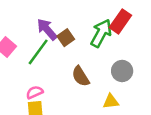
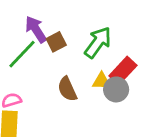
red rectangle: (120, 21) -> (123, 71), moved
yellow triangle: (111, 101) -> (102, 81), moved

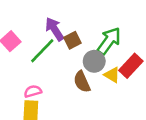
yellow triangle: (102, 81) -> (112, 75), turned 30
gray circle: (116, 89) -> (94, 61), moved

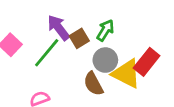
green arrow: (109, 41) -> (105, 30), moved, size x0.7
yellow triangle: (112, 75) -> (126, 74), size x1.6

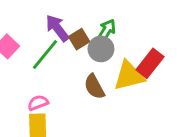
gray circle: (105, 60) -> (101, 49), moved
yellow triangle: (126, 74) -> (129, 76), turned -40

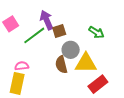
green arrow: (107, 31) -> (96, 32), moved, turned 77
gray circle: (101, 49) -> (71, 50), moved
red rectangle: (150, 63) -> (98, 84), moved

